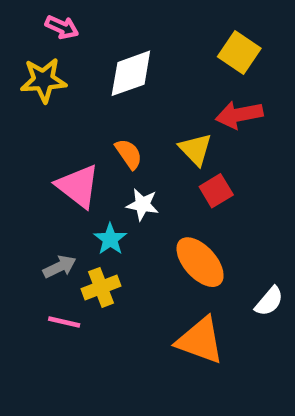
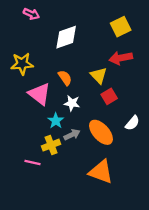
yellow square: (239, 53) -> (121, 27), turned 30
yellow star: (43, 80) -> (22, 64), moved
gray arrow: (60, 267) -> (72, 135), moved
white semicircle: (269, 301) -> (132, 123), moved

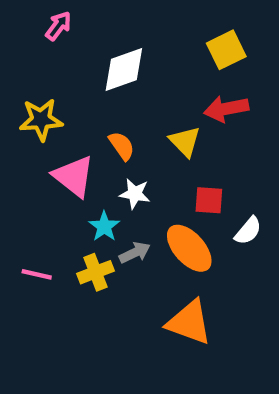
pink arrow: (31, 14) -> (58, 26), turned -77
red square: (109, 96) -> (209, 200), moved, turned 35
pink line: (32, 162) -> (37, 274), moved

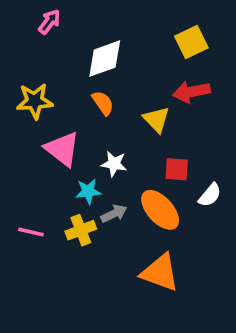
orange semicircle: (122, 146) -> (103, 103), moved
cyan star: (104, 226) -> (88, 191), turned 30

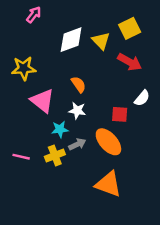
red arrow: (191, 92) -> (130, 62), turned -140
orange semicircle: (103, 103) -> (79, 84), moved
yellow triangle: (156, 119) -> (101, 41), moved
white semicircle: (210, 195) -> (142, 98), moved

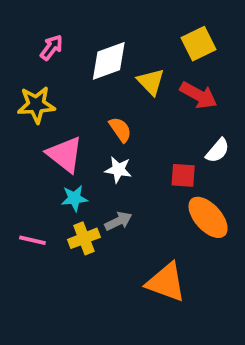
pink arrow: (34, 15) -> (52, 47), moved
yellow triangle: (101, 41) -> (151, 82), moved
cyan star: (60, 129) -> (74, 198), moved
orange ellipse: (108, 142) -> (208, 217), moved

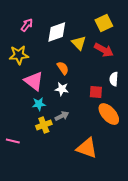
white semicircle: (218, 151) -> (114, 79), turned 144
pink line: (32, 240) -> (13, 141), moved

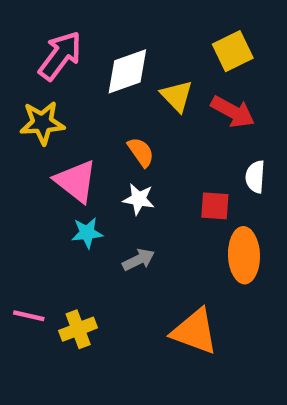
pink arrow: (27, 25) -> (60, 56), size x1.6
orange ellipse: (109, 114) -> (244, 255), turned 40
yellow cross: (44, 125) -> (78, 329), moved

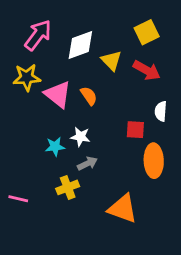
pink triangle: (76, 181) -> (58, 94), moved
white star: (139, 199) -> (80, 137), moved
yellow cross: (78, 329) -> (68, 187), moved

